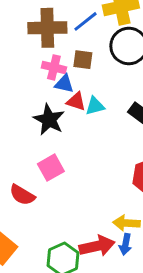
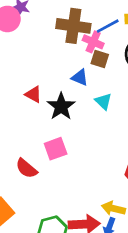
pink cross: (54, 67) -> (93, 42), moved
red triangle: (76, 102) -> (33, 94), moved
cyan triangle: (95, 106) -> (103, 101), turned 48

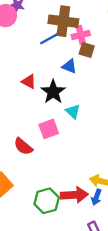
blue line: (108, 26) -> (50, 39), moved
pink cross: (93, 42) -> (81, 35), turned -36
cyan triangle: (103, 101) -> (73, 111), moved

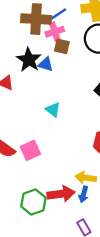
blue line: (50, 39) -> (57, 15), moved
black star: (53, 92) -> (29, 60), moved
pink square: (49, 129) -> (30, 150), moved

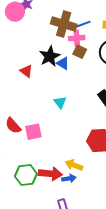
blue arrow: (83, 194) -> (69, 178), turned -128

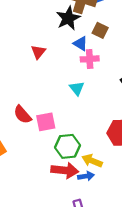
pink cross: (77, 38) -> (90, 59), moved
black star: (50, 56) -> (68, 18), moved
red triangle: (26, 71) -> (38, 52), turned 32
green hexagon: (26, 175) -> (67, 146), moved

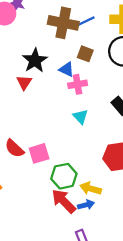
black star: (68, 18) -> (35, 60), moved
cyan triangle: (77, 88) -> (80, 117), moved
red arrow: (65, 170) -> (64, 201), turned -135

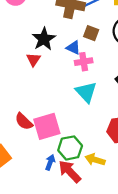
cyan triangle: (80, 117) -> (86, 92), size x1.5
pink square: (39, 153) -> (47, 126), size x1.4
blue arrow: (86, 205) -> (50, 162), moved, turned -56

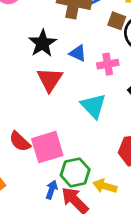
brown square: (91, 33) -> (117, 21), moved
red triangle: (33, 59) -> (50, 79), moved, size x1.5
pink cross: (84, 62) -> (108, 64), moved

